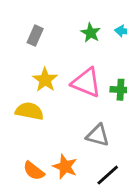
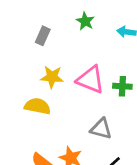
green star: (91, 33) -> (85, 21), moved
yellow star: (45, 80) -> (52, 77), turned -30

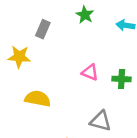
yellow star: (52, 77) -> (19, 57), moved
pink triangle: (91, 80) -> (90, 72), size x0.6

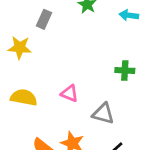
pink triangle: (90, 72) -> (70, 93), moved
yellow semicircle: (38, 99) -> (24, 97), moved

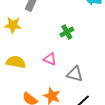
green cross: (125, 70) -> (67, 32), moved, turned -32

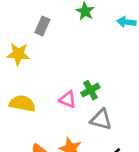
green cross: (67, 32) -> (90, 90), moved

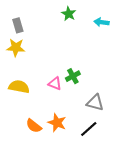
gray rectangle: (42, 26) -> (18, 25), moved, turned -40
gray triangle: (101, 119) -> (95, 103), moved

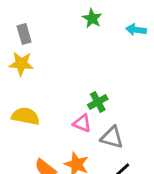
pink triangle: (55, 84) -> (82, 123), moved
gray triangle: (95, 103) -> (112, 137), moved

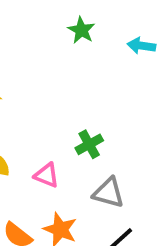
pink triangle: (82, 123) -> (47, 175), moved

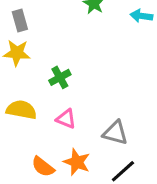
green cross: (89, 144) -> (60, 77), moved

